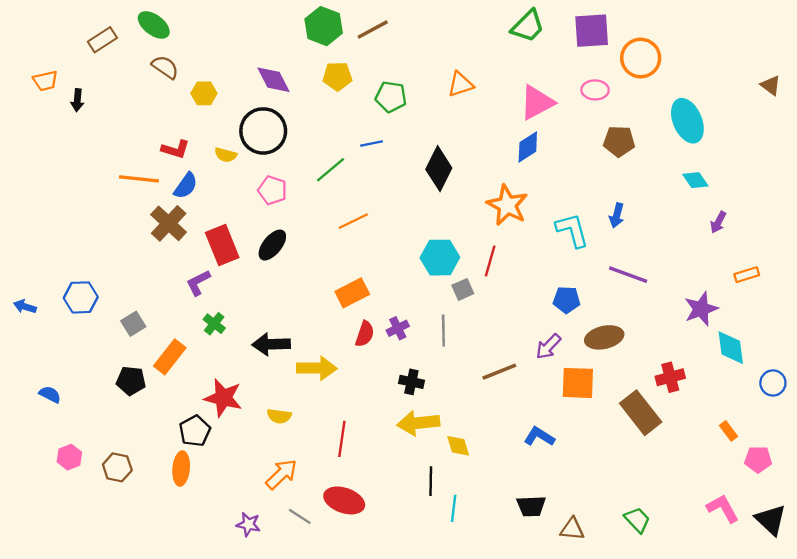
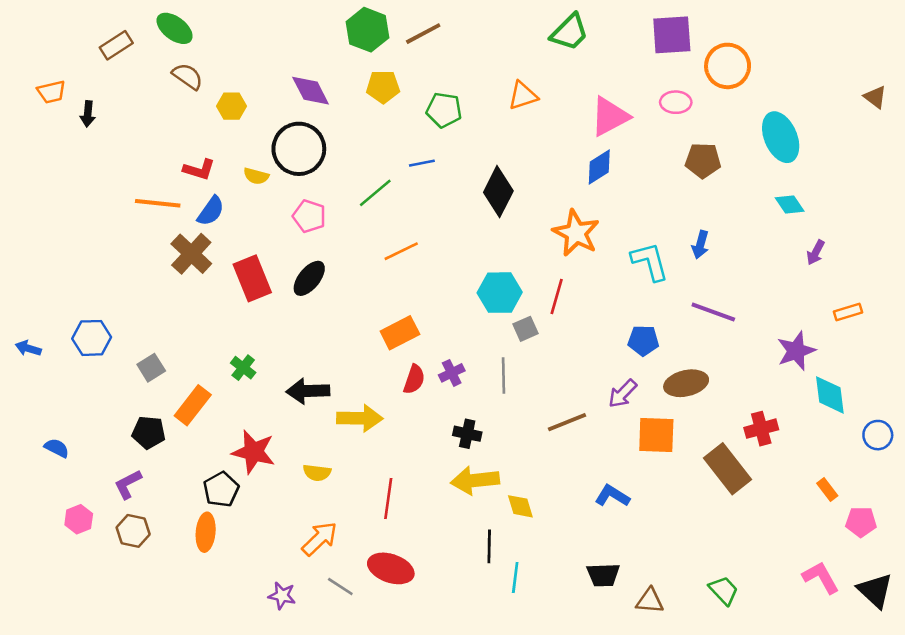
green trapezoid: (528, 26) -> (570, 32), moved
purple L-shape: (198, 283) -> (128, 484), moved

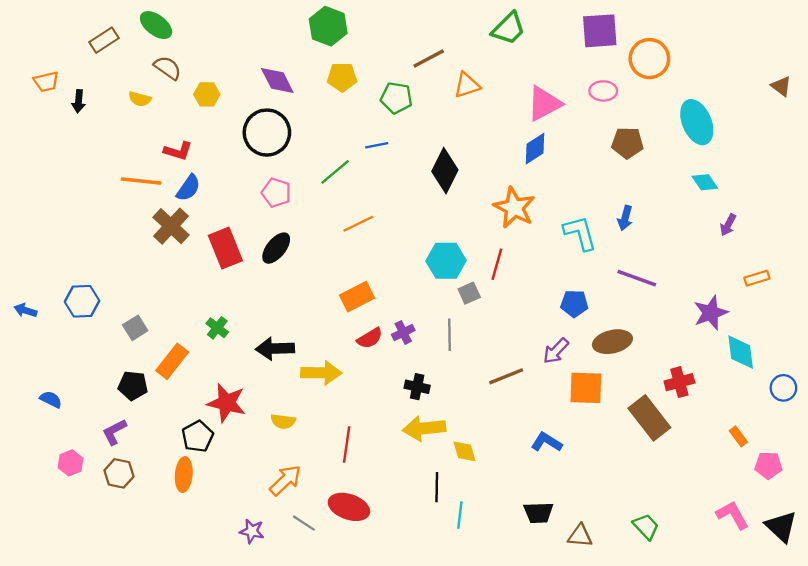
brown line: (423, 34) -> (429, 59), moved
yellow semicircle: (256, 176) -> (140, 99), moved
red semicircle: (414, 379) -> (370, 338), turned 40

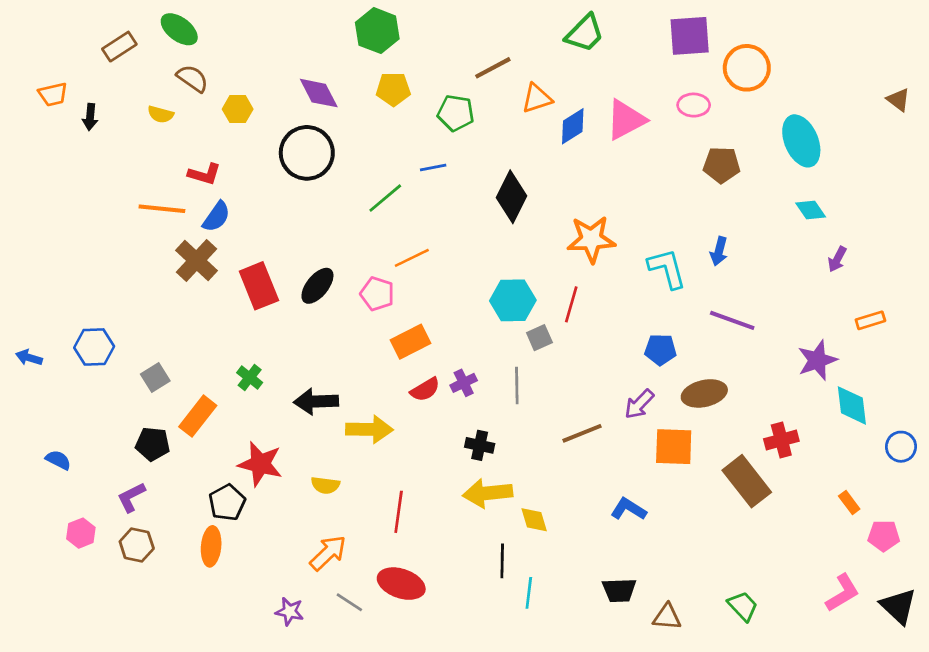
blue diamond: (535, 149) -> (573, 126), moved
pink pentagon: (276, 193) -> (377, 294), moved
orange star: (514, 208) -> (591, 239), turned -30
pink L-shape: (733, 515) -> (843, 593), turned 88

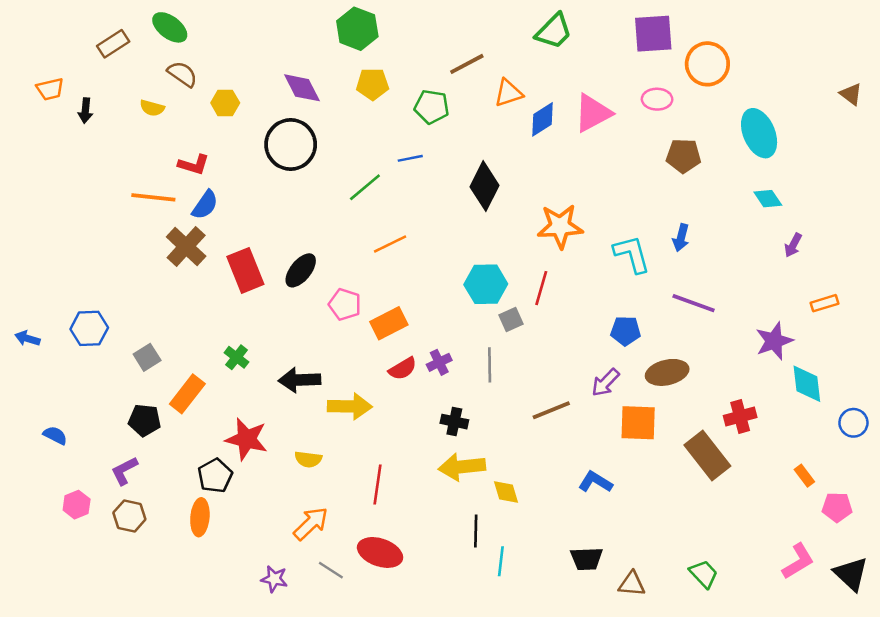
pink pentagon: (377, 294) -> (345, 304), moved

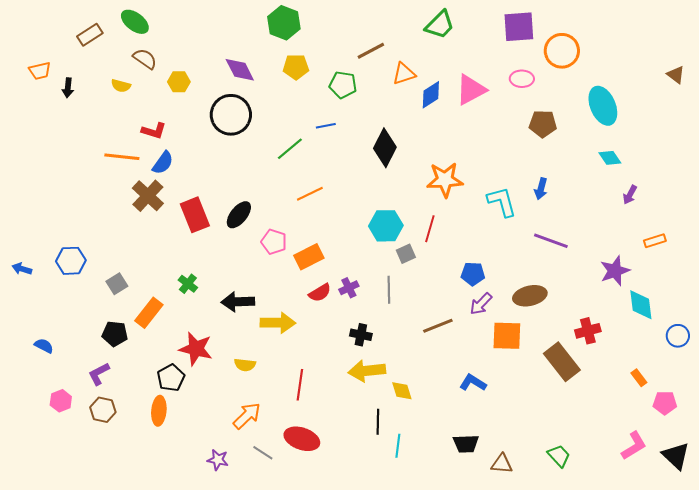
blue pentagon: (626, 331) -> (473, 274), moved

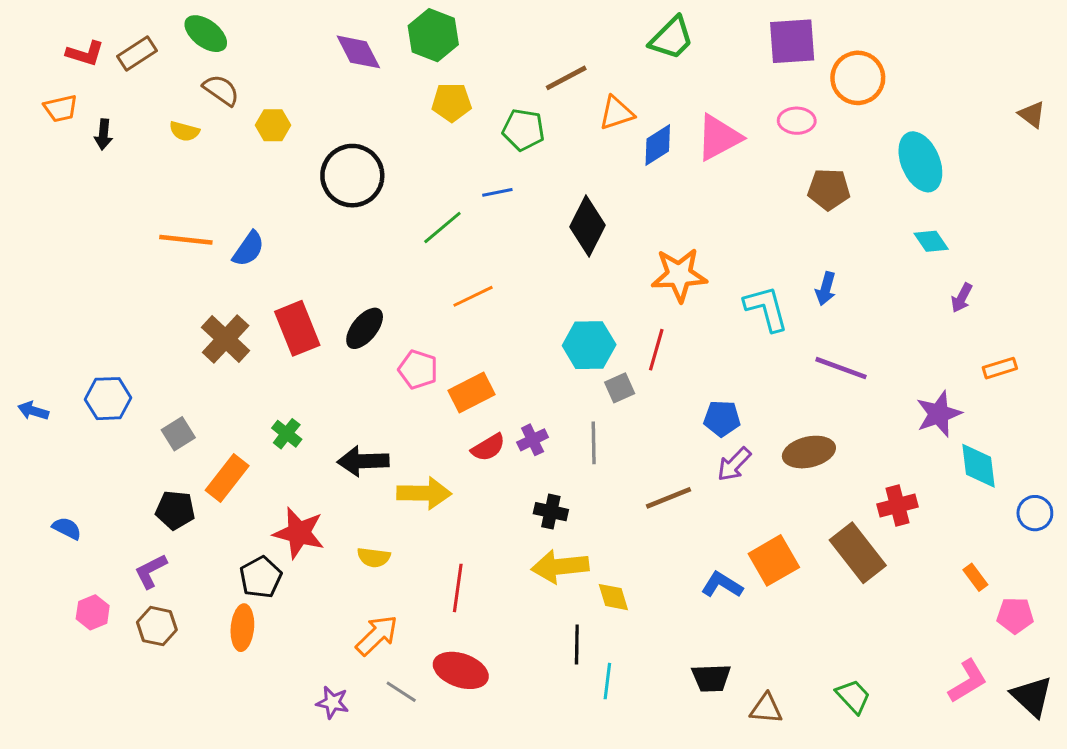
purple diamond: (240, 70) -> (358, 52), moved
red L-shape: (154, 131) -> (85, 53), moved
brown cross: (148, 196) -> (226, 339), moved
orange square: (507, 336) -> (774, 560), moved, turned -32

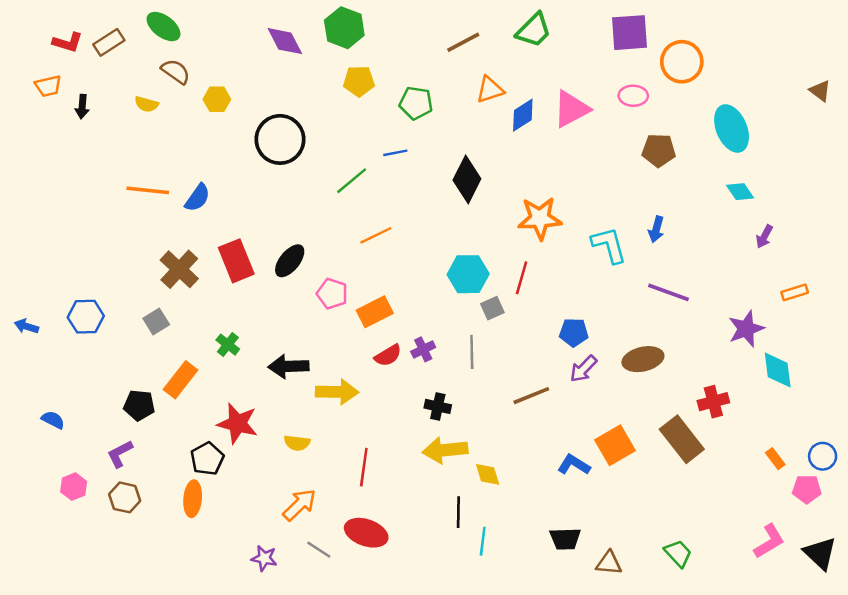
brown line: (566, 78) -> (463, 42), moved
gray square: (178, 434) -> (156, 321), moved
blue circle: (1035, 513) -> (823, 456), moved

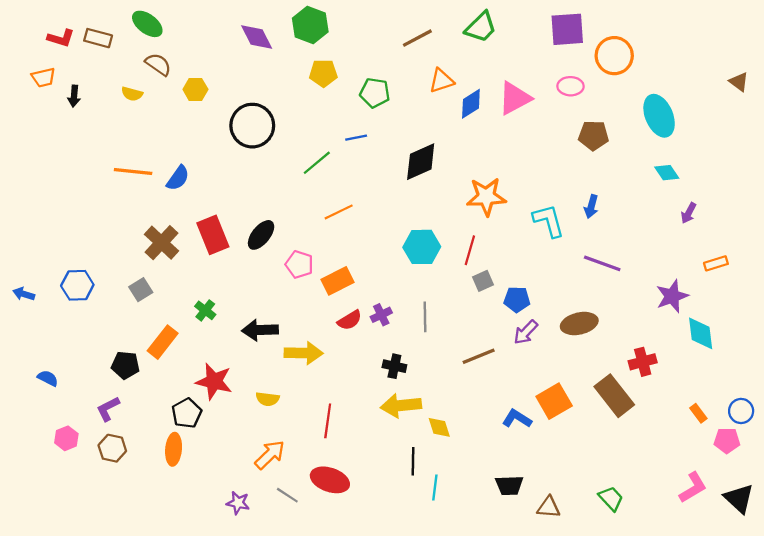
brown rectangle: (109, 42) -> (98, 38), turned 48
black diamond: (467, 179) -> (421, 162), turned 39
gray square: (492, 308) -> (483, 281), moved

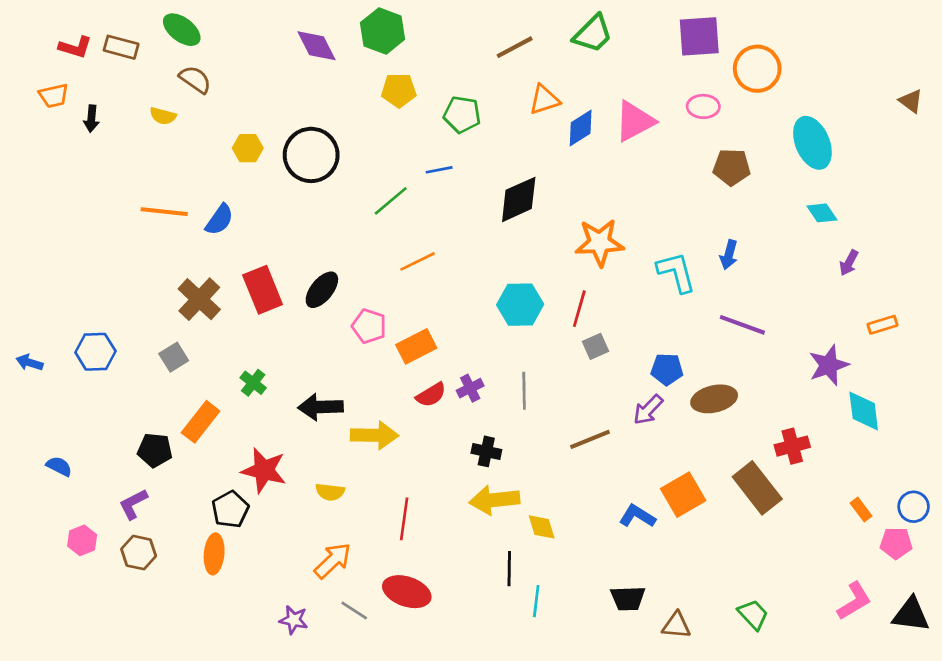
yellow hexagon: (195, 89) -> (248, 148), moved
blue pentagon: (517, 299) -> (667, 369), moved
black triangle: (739, 498) -> (911, 615), turned -36

